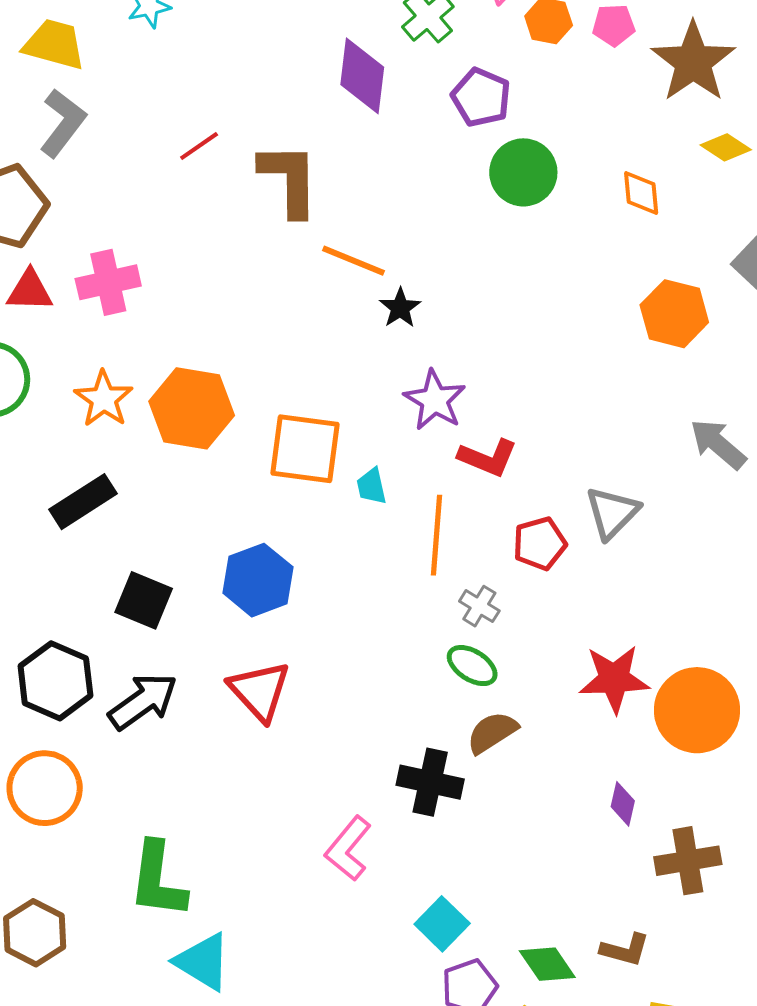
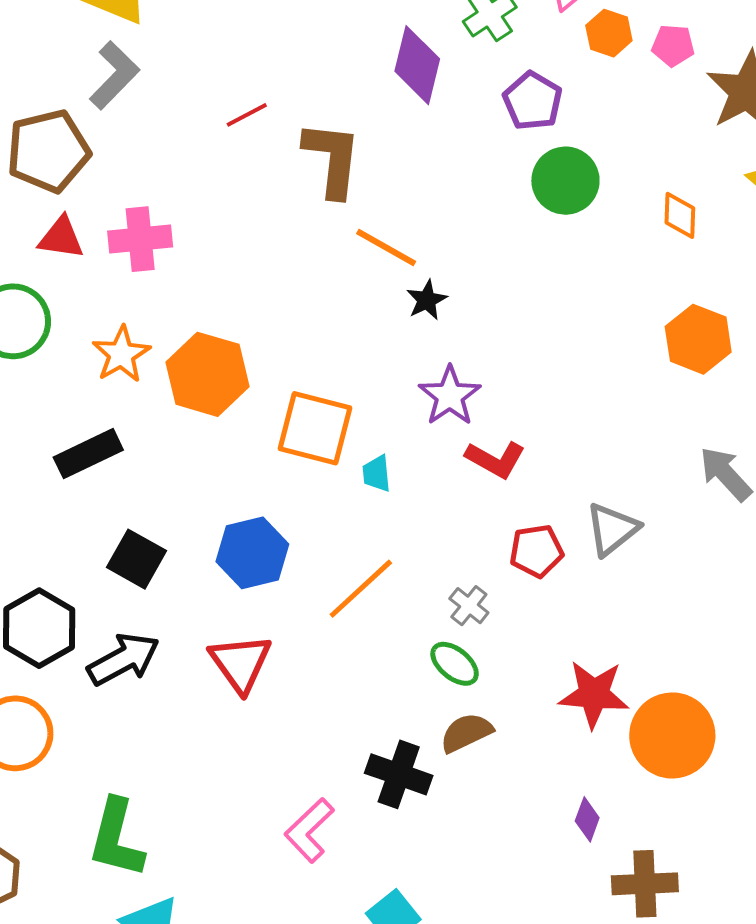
orange line: (437, 535) -> (361, 589), moved, turned 36

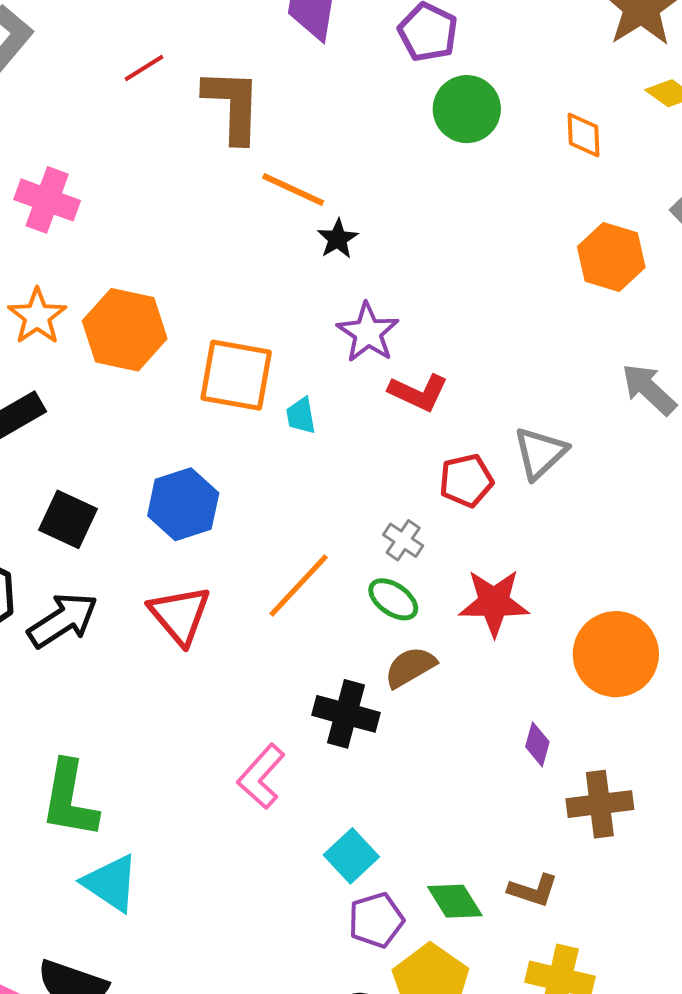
pink cross: (140, 239) -> (47, 200), turned 30
orange line: (361, 589) -> (299, 586), moved
red star: (594, 694) -> (494, 603), moved

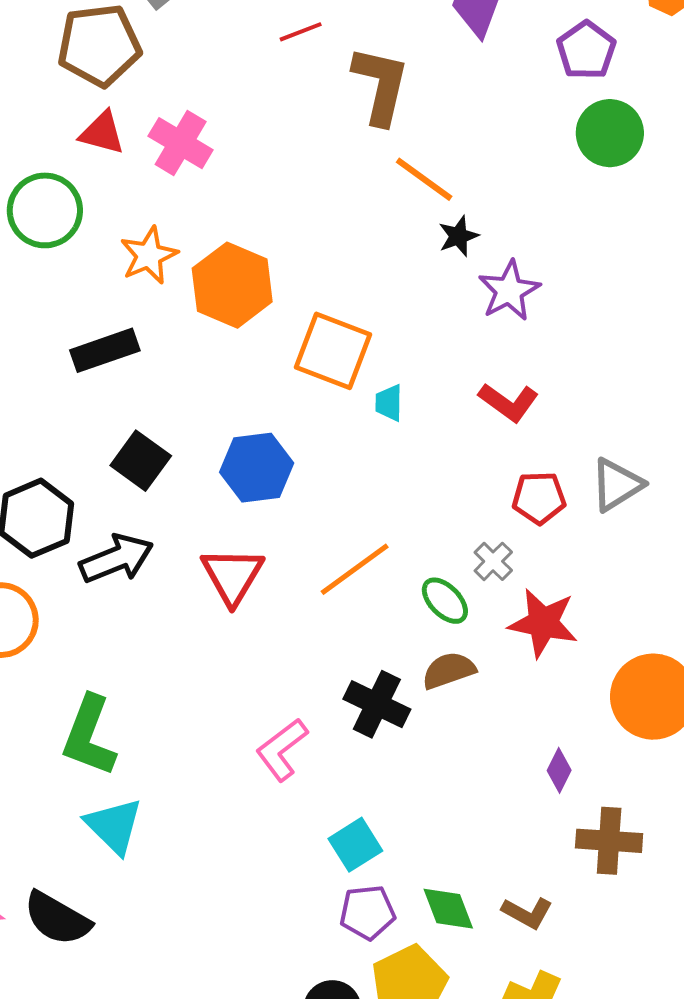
purple star: (368, 333) -> (509, 291), moved
gray cross: (403, 540) -> (493, 561), moved

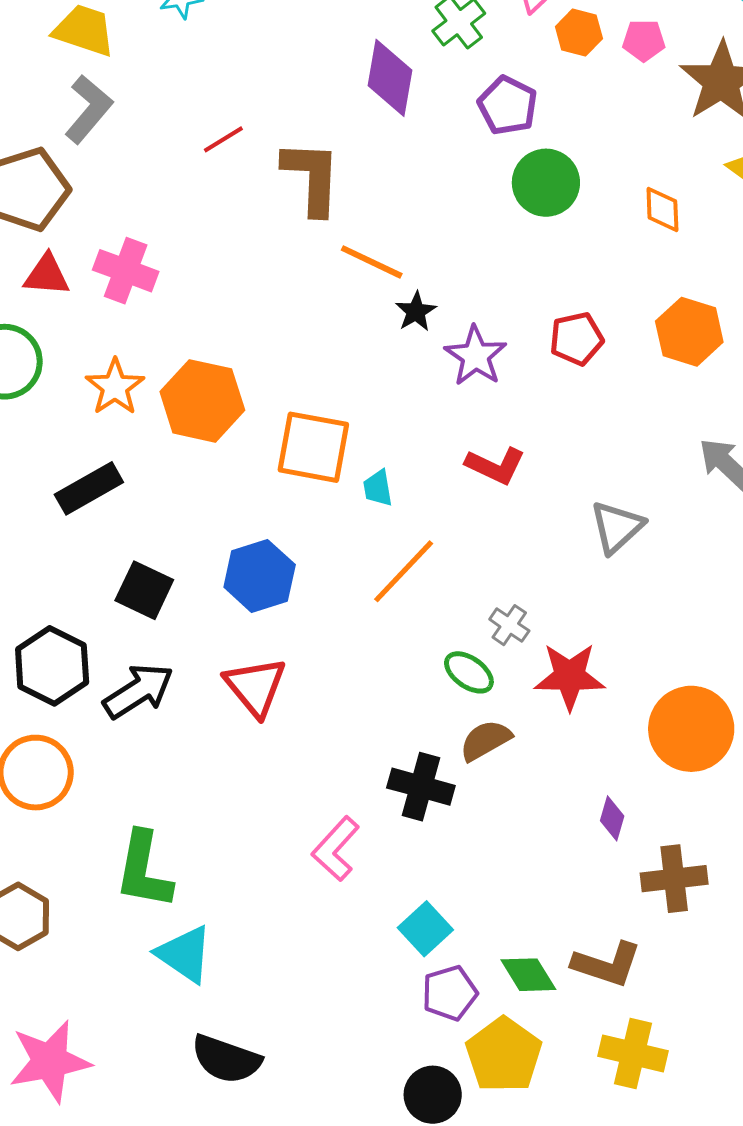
red pentagon: (539, 498) -> (577, 339), moved
orange line: (355, 569) -> (404, 571), moved
brown L-shape: (527, 913) -> (607, 964), size x1.4
black semicircle: (57, 918) -> (226, 1059), moved

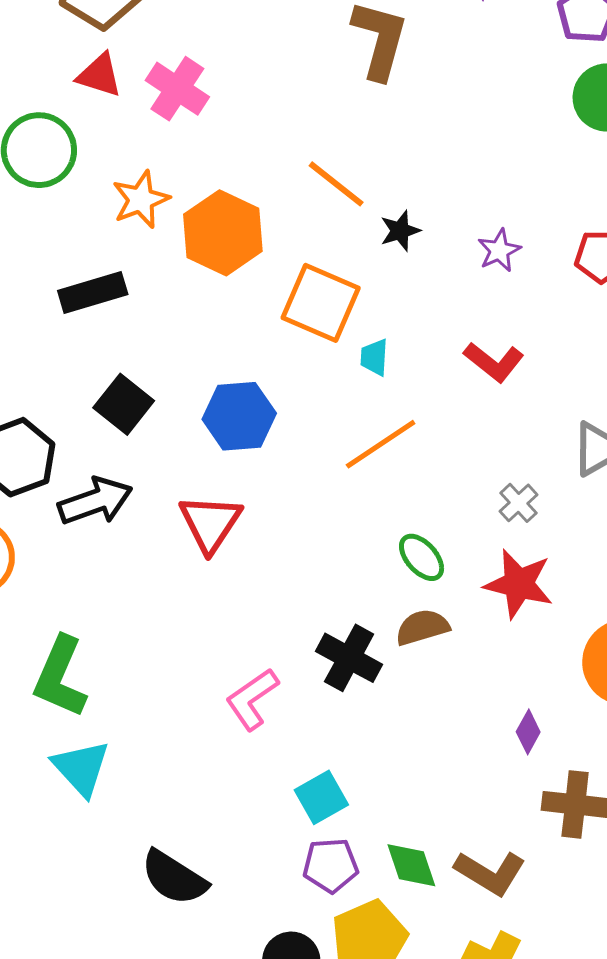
orange line: (372, 262) -> (336, 184), moved
black star: (416, 312) -> (400, 231), moved
purple star: (476, 356) -> (499, 250), size x0.7
gray cross: (509, 625) -> (519, 503), moved
black semicircle: (226, 1059) -> (174, 878), moved

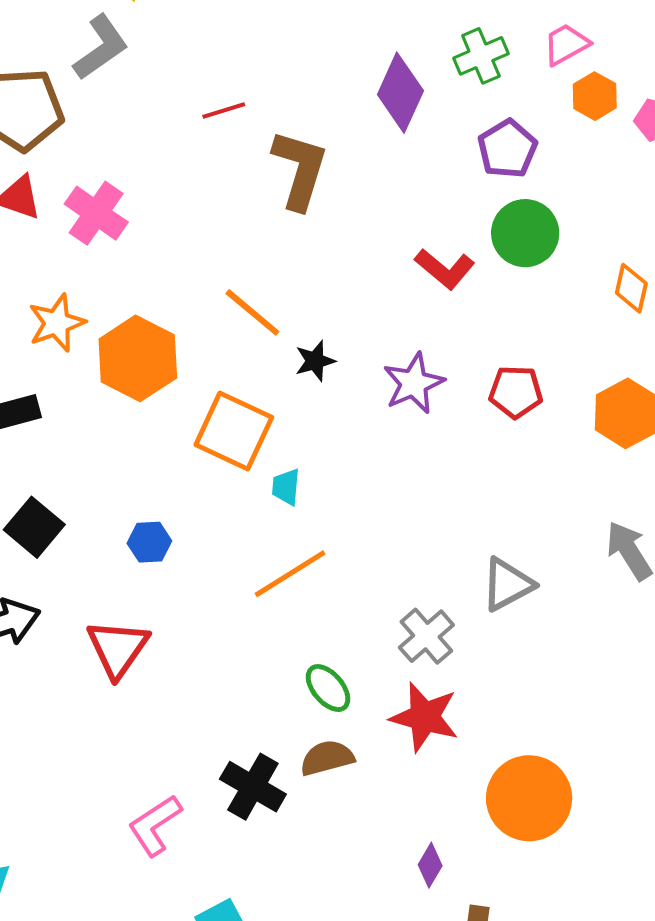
purple star: (499, 250) -> (414, 383), size x1.4
red L-shape: (494, 362) -> (445, 269), moved
blue hexagon: (239, 416) -> (149, 542), size x0.6
gray cross: (519, 503) -> (426, 636), size x1.4

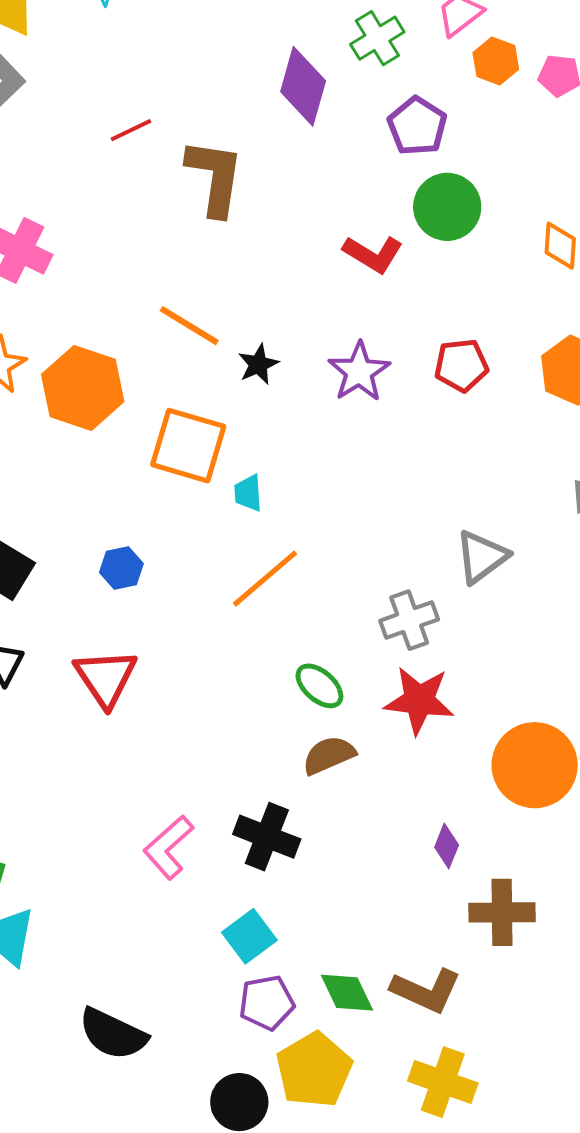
gray cross: (426, 636) -> (409, 620), turned 30
black cross: (253, 787) -> (267, 837), moved

